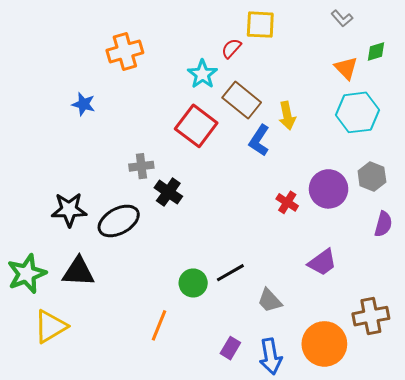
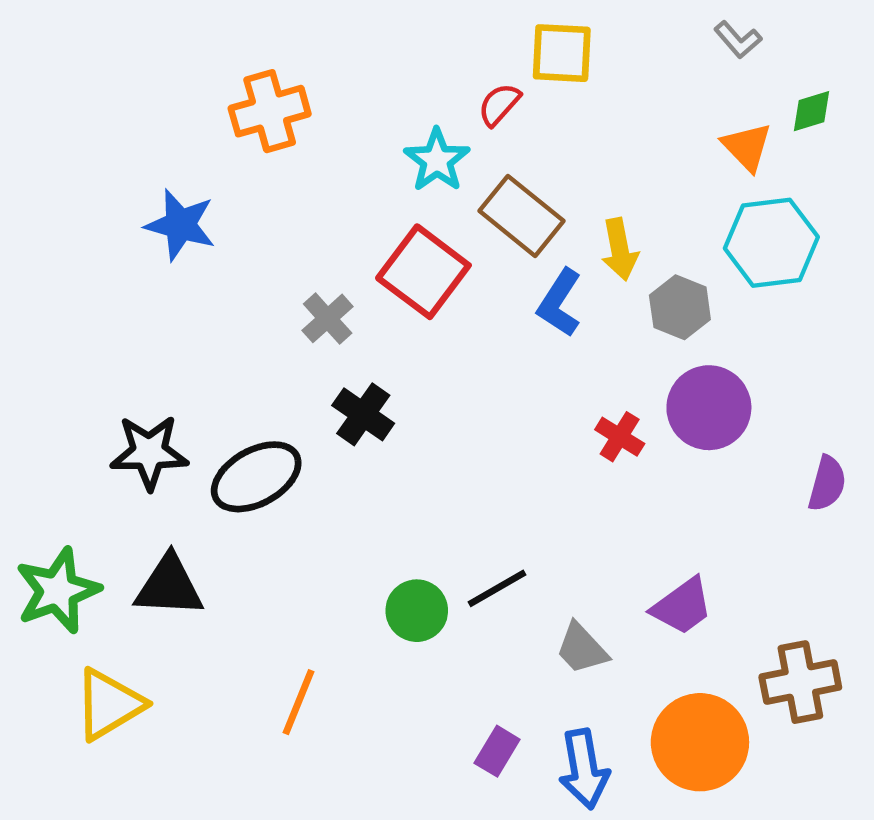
blue star: (84, 104) -> (180, 225), size x1.4
gray cross: (141, 166) -> (328, 318), moved, turned -35
gray hexagon: (372, 177) -> (680, 307), moved
purple trapezoid: (322, 262) -> (682, 606), moved
orange line: (159, 325) -> (299, 702), moved

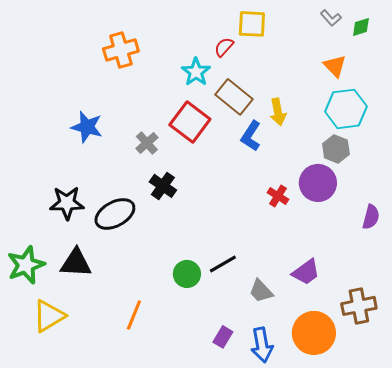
green diamond: (811, 111) -> (361, 27), moved
blue star: (180, 225) -> (87, 127), moved
gray hexagon: (680, 307) -> (336, 149), moved

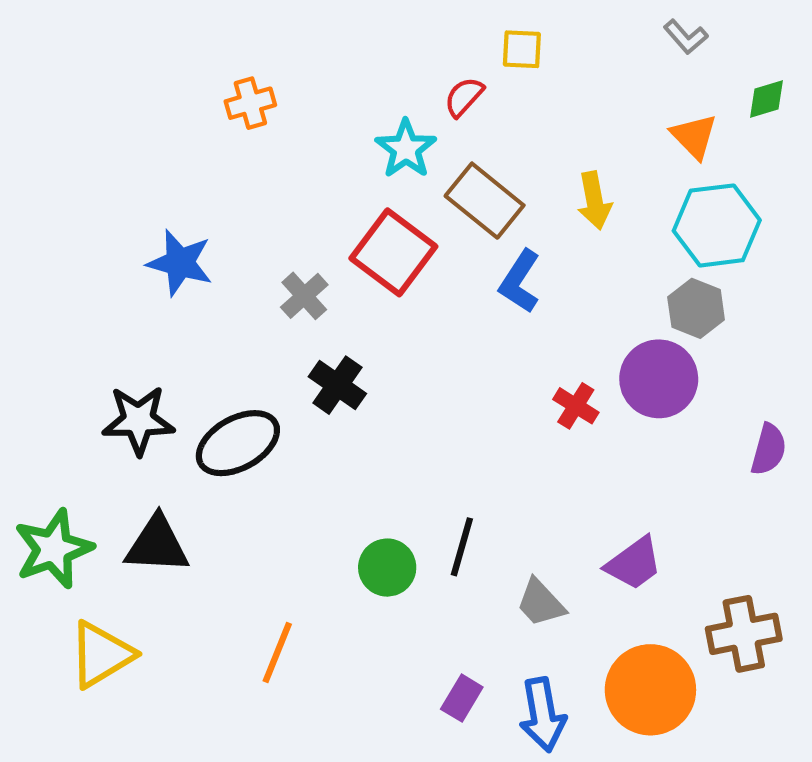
yellow square: (252, 24) -> (522, 49), size x0.7
green diamond: (361, 27) -> (767, 99), moved
orange cross: (121, 50) -> (250, 103), size x0.7
yellow arrow: (278, 112) -> (594, 201), moved
black line: (223, 264) -> (462, 547), turned -44

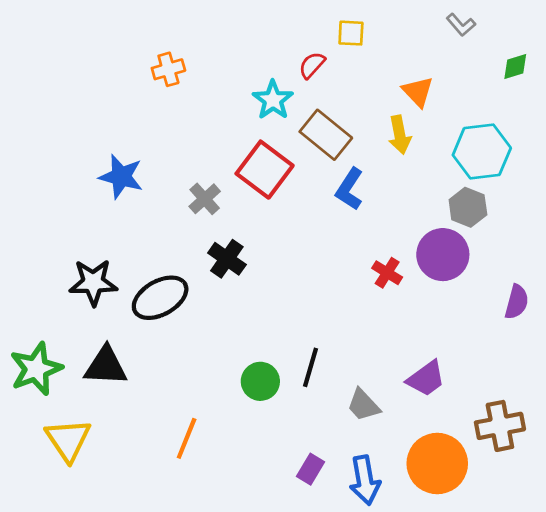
orange triangle: (694, 136) -> (418, 92), moved
yellow triangle: (101, 655) -> (68, 440), turned -33

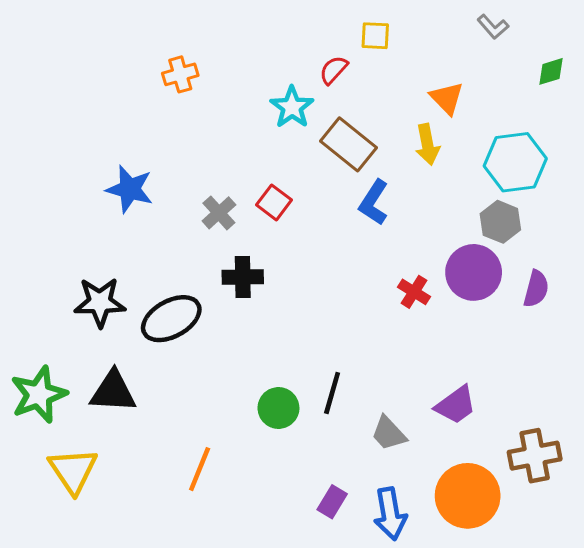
red square: (265, 170) -> (274, 202), moved, size x0.6
black cross: (227, 259) -> (243, 277), turned -36
purple semicircle: (517, 302) -> (536, 289), moved

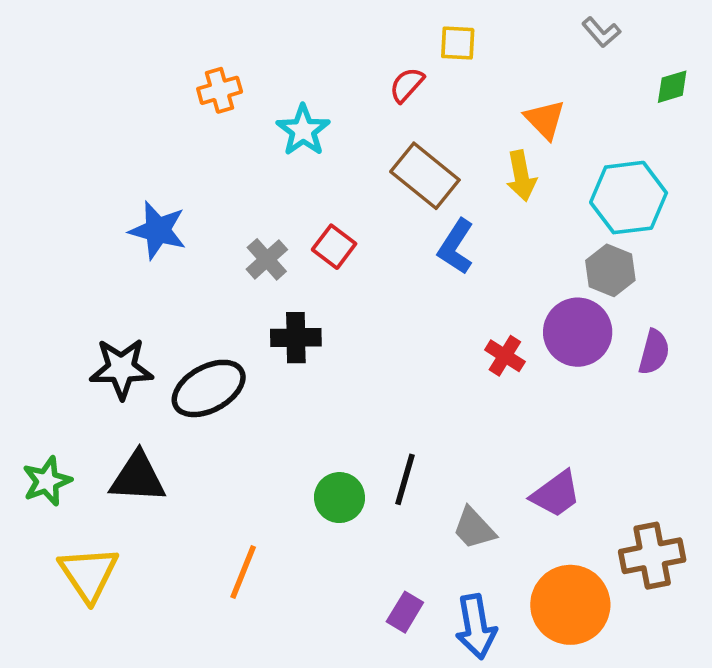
cyan star: (292, 107) -> (303, 130), moved
green star: (39, 395) -> (47, 481), size x0.7

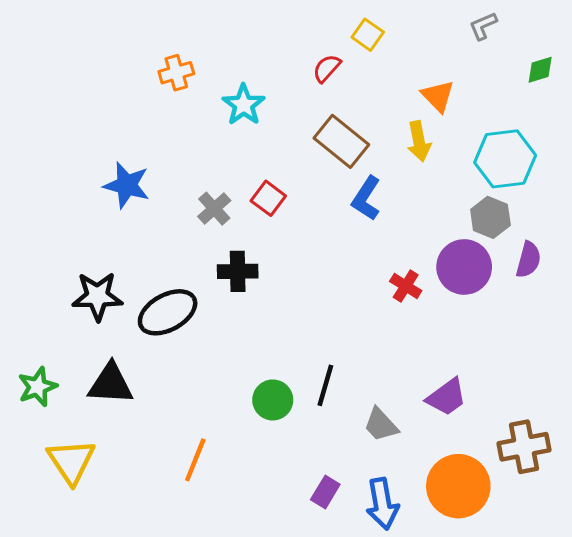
gray L-shape: (601, 32) -> (483, 26), turned 108
yellow square: (458, 43) -> (368, 35), turned 32
purple semicircle: (654, 352) -> (528, 260), moved

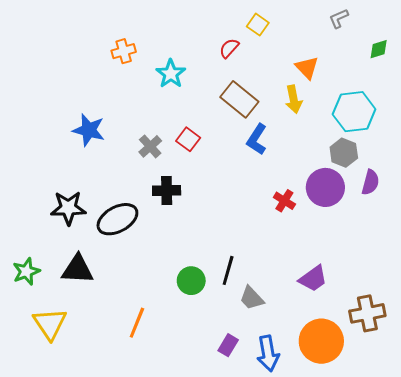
gray trapezoid: (381, 425) -> (252, 298), moved

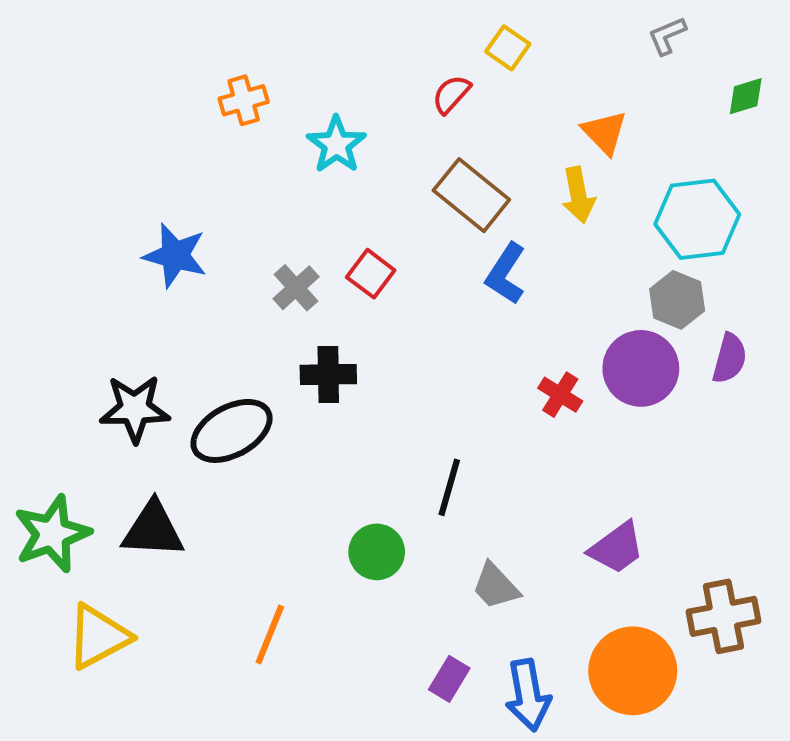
black line: (228, 270) -> (449, 487), moved
green star: (26, 271) -> (52, 534), size x1.4
yellow triangle: (50, 324) -> (98, 637), turned 36

